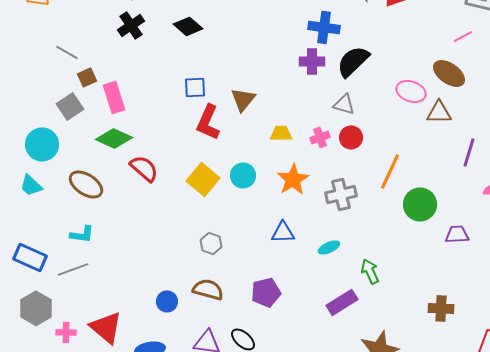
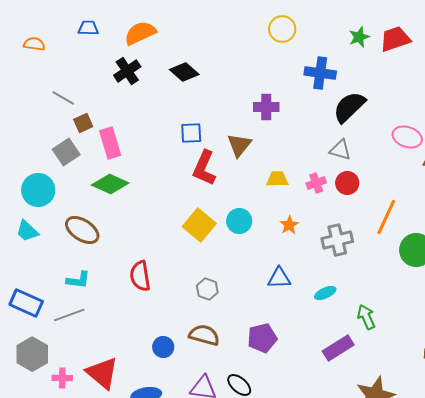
purple cross: (312, 61) -> (266, 107), moved
red semicircle: (144, 168) -> (140, 276), moved, turned -140
orange star: (293, 179) -> (289, 225), size x0.6

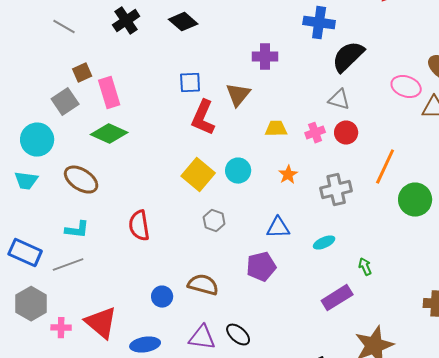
gray line: (63, 98) -> (64, 27), moved
cyan trapezoid: (27, 231) -> (26, 181), turned -35
gray hexagon: (207, 289) -> (214, 221), moved
green arrow: (366, 317) -> (365, 267), size x0.7
purple pentagon: (262, 338) -> (261, 267), moved

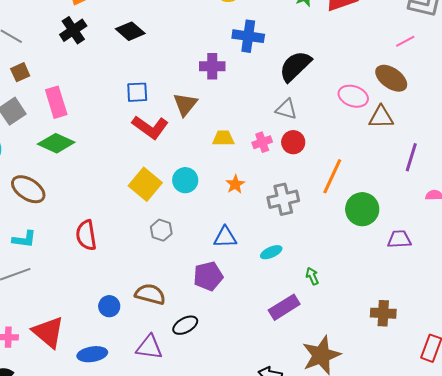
blue cross: (319, 23) -> (248, 36), moved
brown square: (82, 73) -> (20, 72), moved
red L-shape: (203, 118) -> (150, 127), turned -78
black ellipse: (238, 335) -> (185, 325), moved, turned -70

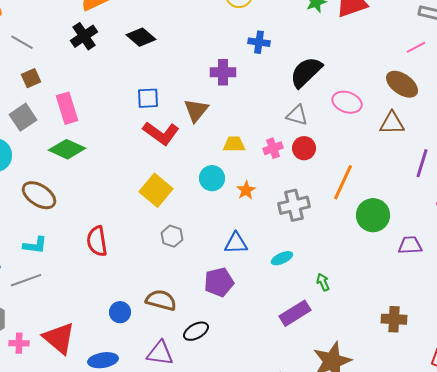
blue cross: (248, 36) -> (259, 42), size x0.7
pink ellipse: (353, 96) -> (347, 102), moved
cyan circle: (185, 180) -> (212, 178), moved

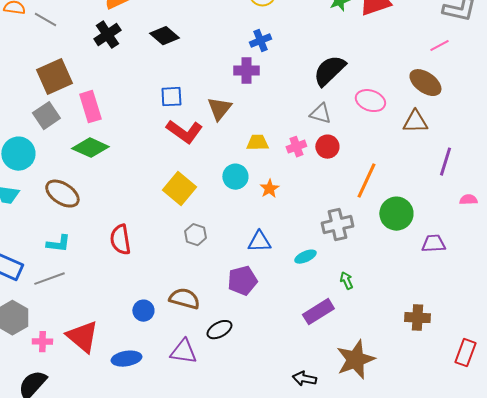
gray line: (22, 42) -> (45, 20), moved
blue cross: (259, 42) -> (260, 41), moved, turned -30
brown square: (31, 78) -> (54, 77), size x1.8
gray cross: (294, 205) -> (337, 225), moved

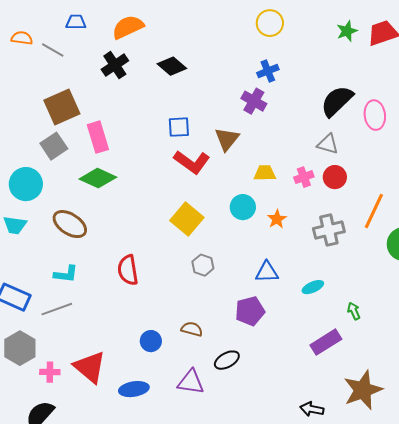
purple cross: (246, 71) -> (254, 101), turned 30
pink ellipse: (370, 101) -> (375, 115), moved, turned 64
gray cross: (337, 225) -> (329, 230), moved
brown semicircle: (184, 299) -> (192, 329), size x0.7

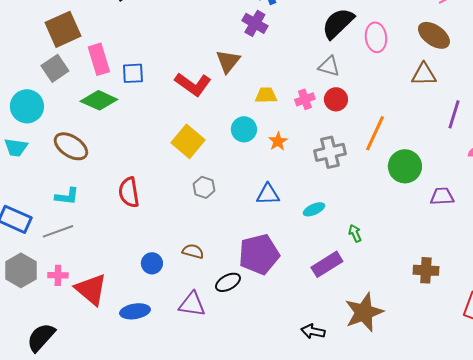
blue square: (179, 127) -> (133, 73), moved
purple pentagon: (250, 311) -> (259, 254), moved, size x1.4
pink cross: (50, 372) -> (58, 275), moved

